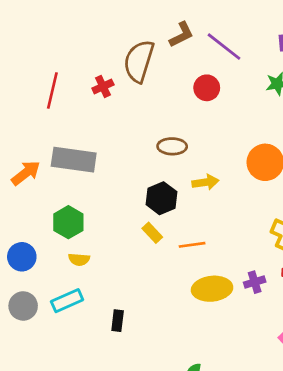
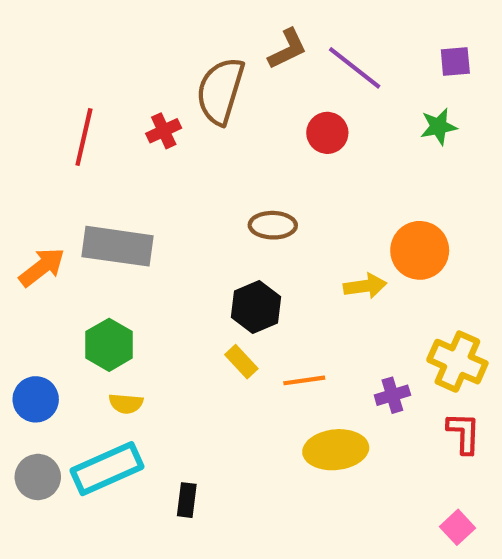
yellow arrow: (205, 182) -> (365, 286), moved
purple cross: (255, 282) -> (392, 395), moved
cyan rectangle: (67, 301) -> (107, 469), size x1.4

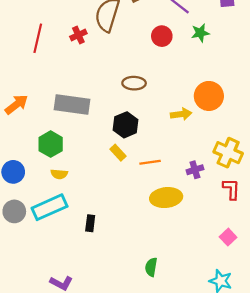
green star: (439, 127) -> (200, 33), moved
gray rectangle: (118, 246) -> (72, 105), moved

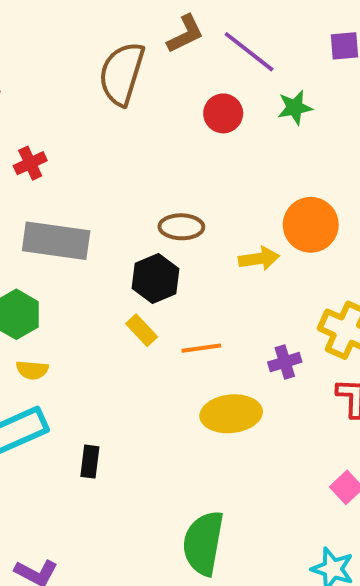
red cross: (78, 35) -> (30, 163), moved
brown ellipse: (134, 83) -> (181, 227), moved
green semicircle: (151, 267) -> (203, 543), size x1.8

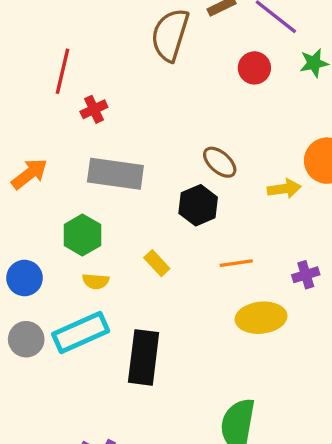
brown ellipse: (181, 227) -> (220, 162), turned 40
yellow rectangle: (142, 330) -> (157, 263), moved
black rectangle: (90, 462) -> (144, 357), size x2.0

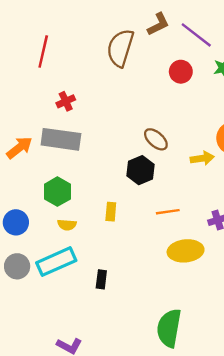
red line: (63, 71) -> (43, 52), moved
gray rectangle: (115, 174) -> (61, 139), moved
yellow rectangle: (157, 263) -> (111, 212), turned 48
black rectangle: (144, 357) -> (101, 279), size x0.5

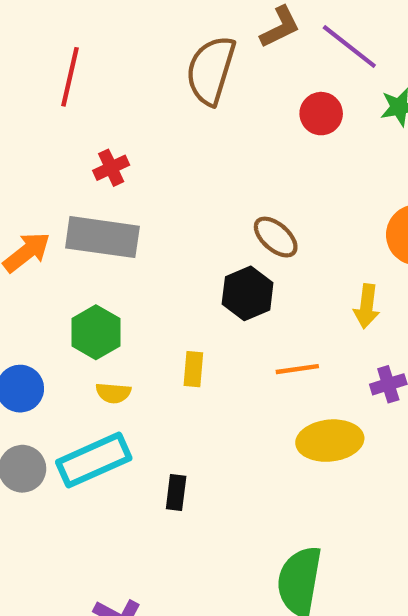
yellow arrow: (202, 158) -> (367, 306), moved, turned 105

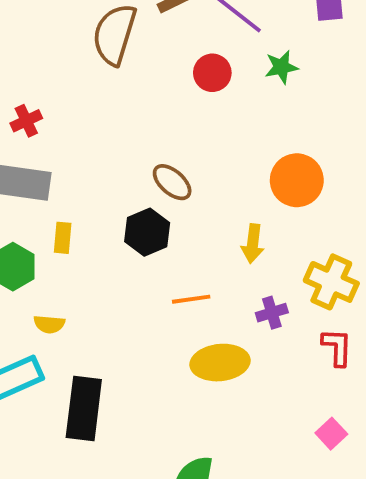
yellow rectangle: (193, 369) -> (63, 238), moved
yellow semicircle: (113, 393) -> (49, 324), moved
black rectangle: (176, 493) -> (84, 409), size x2.0

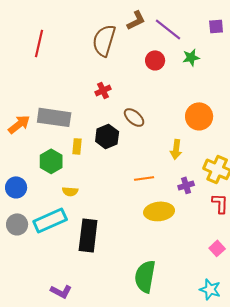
red cross: (26, 121) -> (103, 90), moved
black hexagon: (147, 232) -> (107, 136), moved

